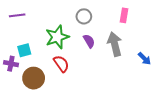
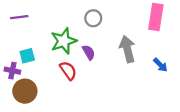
pink rectangle: (124, 15) -> (156, 17), moved, size x1.6
purple semicircle: (89, 41) -> (89, 52), moved
brown circle: (34, 78) -> (25, 91), moved

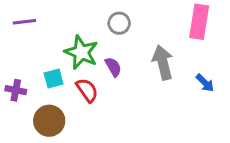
green star: (64, 41) -> (81, 52), turned -30
cyan square: (27, 56) -> (54, 79), moved
brown circle: (25, 91) -> (49, 121), moved

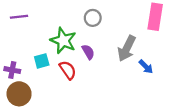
gray arrow: (163, 63) -> (127, 48), turned -140
blue arrow: (205, 83) -> (146, 67), moved
brown circle: (49, 121) -> (19, 94), moved

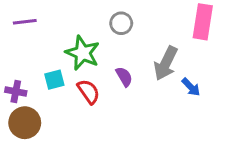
purple semicircle: (88, 52) -> (124, 77), moved

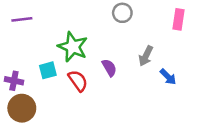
pink rectangle: (203, 22) -> (178, 19), size x0.7
gray circle: (121, 23) -> (122, 13), moved
gray arrow: (166, 63) -> (146, 56), size x0.7

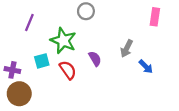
gray circle: (122, 13) -> (86, 11), moved
purple line: (22, 19) -> (29, 23), moved, turned -60

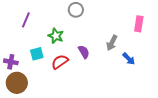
pink rectangle: (155, 17) -> (139, 24), moved
green star: (63, 41) -> (56, 36), size x0.7
red semicircle: (68, 70) -> (60, 62), turned -90

